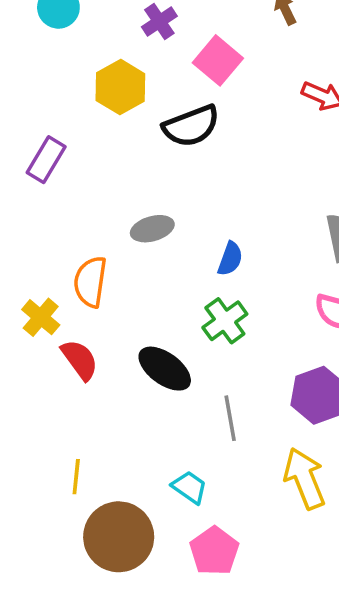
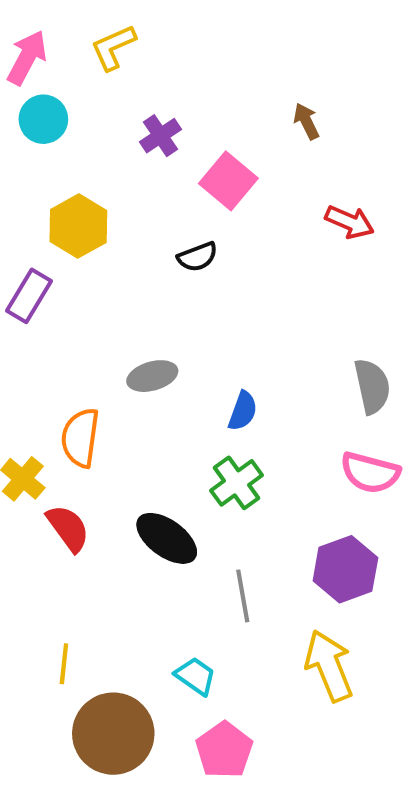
yellow hexagon: (120, 87) -> (78, 226), moved
black semicircle: (191, 126) -> (198, 257), size x0.6

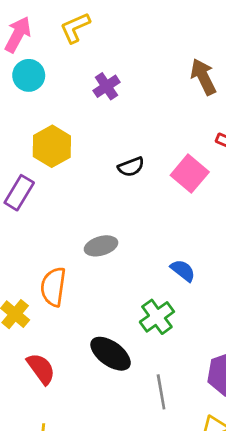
brown arrow: (306, 121) -> (203, 77), size x1.5
pink square: (228, 181) -> (190, 174), moved
blue semicircle: (243, 411) -> (183, 270), moved, turned -72
red semicircle: (68, 528) -> (41, 369), moved

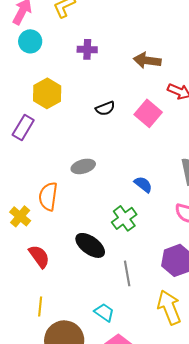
brown arrow: (203, 77) -> (147, 60), moved, turned -56
purple cross: (106, 86) -> (87, 49), turned 36

